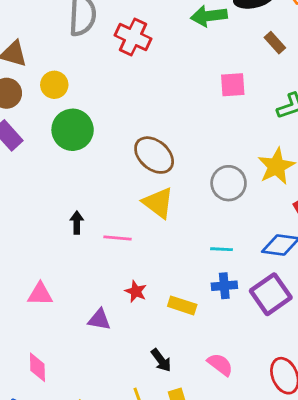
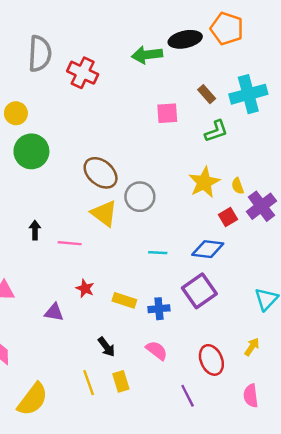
brown rectangle: (275, 43) -> (207, 94), moved
gray circle: (229, 183) -> (140, 197), moved
blue cross: (224, 286) -> (159, 309), moved

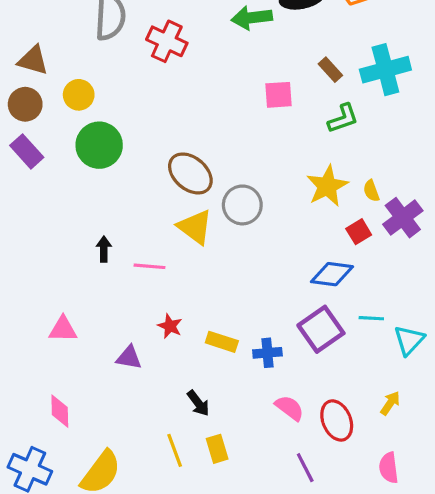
cyan line: (158, 253) -> (371, 318), moved
pink semicircle: (157, 350) -> (289, 408), moved

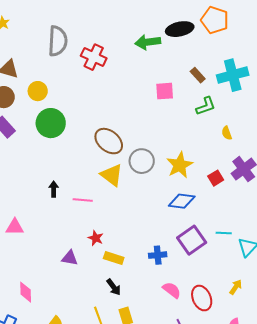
yellow star: (327, 186) -> (180, 165), moved
yellow semicircle: (371, 191) -> (227, 133), moved
blue diamond: (332, 274) -> (182, 201), moved
pink triangle: (63, 329) -> (15, 227), moved
yellow rectangle: (222, 342) -> (114, 258), moved

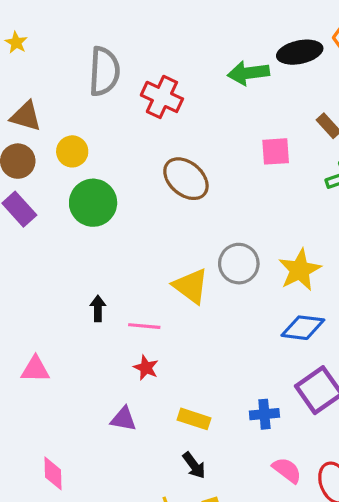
brown ellipse: (109, 141) -> (186, 179), moved
red star: (96, 238) -> (146, 368), moved

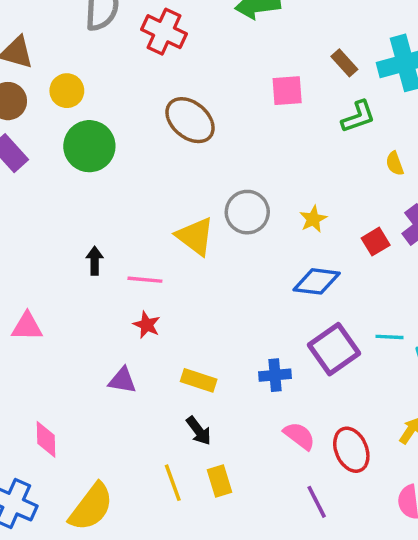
yellow star: (300, 270) -> (313, 219), size x0.6

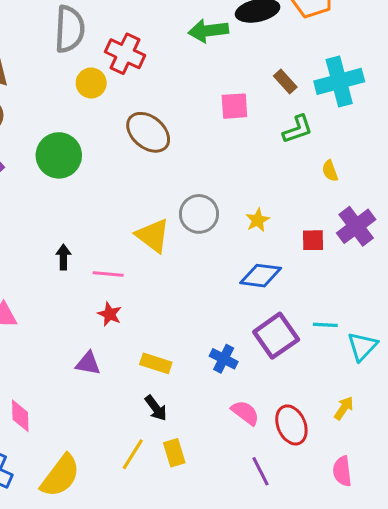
yellow circle: (67, 91) -> (91, 83), moved
red square: (376, 242) -> (313, 240), turned 30
blue cross: (275, 375) -> (224, 359), turned 32
yellow line: (173, 483) -> (133, 454), turned 52

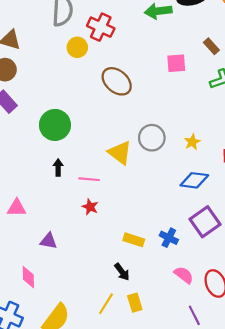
green circle: (59, 155) -> (55, 125), moved
purple triangle: (88, 363) -> (49, 241), moved
yellow rectangle: (156, 363) -> (134, 240), moved

